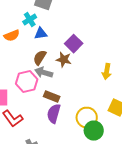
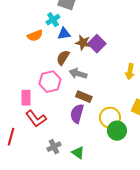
brown star: (64, 60) -> (83, 43), moved
gray arrow: (44, 72) -> (78, 74), moved
brown rectangle: (52, 96) -> (84, 97), moved

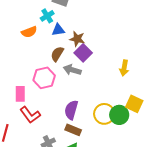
purple square: (97, 44) -> (83, 53), moved
brown rectangle: (84, 97) -> (73, 130), moved
green circle: (117, 131) -> (119, 115), moved

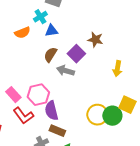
brown star: (77, 39) -> (95, 40), moved
pink hexagon: (44, 78) -> (38, 95), moved
pink rectangle: (20, 94) -> (13, 95), turned -42
purple semicircle: (71, 110) -> (51, 111), moved, turned -30
brown rectangle: (73, 130) -> (57, 131), moved

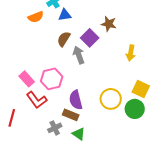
gray arrow: (65, 71) -> (79, 55), turned 54
purple semicircle: (51, 111) -> (76, 100), moved
green circle: (112, 116) -> (135, 109), moved

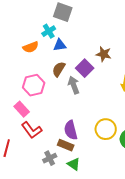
pink hexagon: (52, 79) -> (34, 85), moved

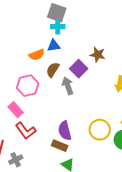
cyan cross: (49, 31) -> (58, 27), moved, turned 32
orange semicircle: (31, 47) -> (37, 55), moved
gray cross: (50, 158) -> (16, 160), moved

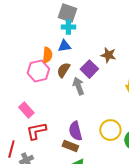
orange semicircle: (37, 55) -> (47, 55), turned -63
pink hexagon: (28, 86) -> (38, 71), moved
red L-shape: (26, 131) -> (36, 131), turned 115

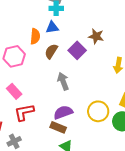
pink hexagon: (38, 71) -> (14, 56), moved
gray arrow: (78, 86) -> (63, 81), moved
purple semicircle: (75, 131) -> (63, 112), turned 84

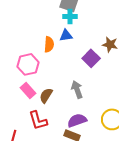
brown semicircle: (51, 51) -> (46, 95), moved
pink rectangle: (14, 91) -> (28, 90), moved
red L-shape: (24, 112) -> (38, 120), turned -95

